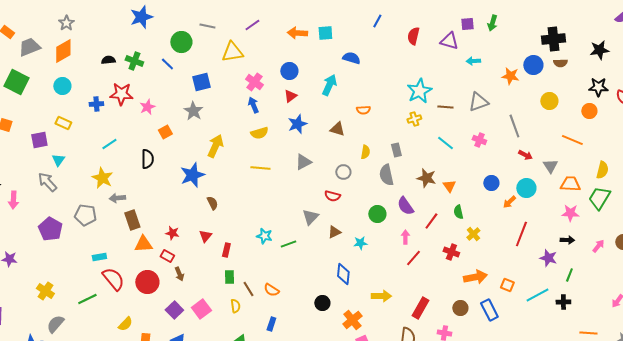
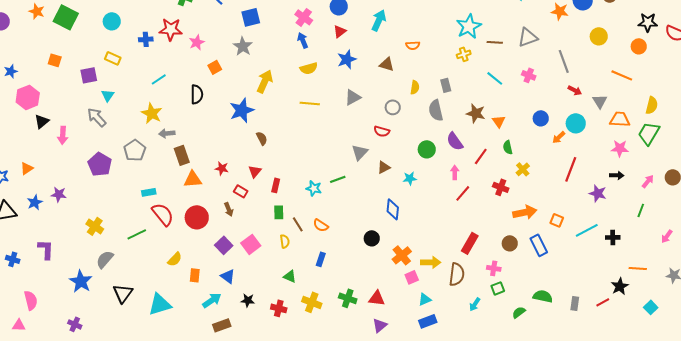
gray pentagon: (85, 215) -> (135, 150), turned 30
cyan star: (264, 236) -> (314, 188), moved
red rectangle: (167, 256) -> (241, 191), moved
green line: (569, 275) -> (641, 210), moved
yellow arrow: (381, 296) -> (431, 262), moved

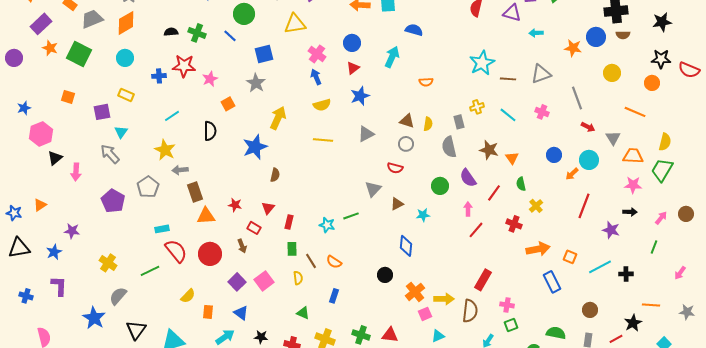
yellow cross: (464, 54) -> (477, 107), moved
brown triangle: (387, 64) -> (407, 121), moved
brown semicircle: (262, 138) -> (275, 175), turned 40
blue star: (35, 202) -> (54, 252), moved
brown circle: (510, 243) -> (590, 310), moved

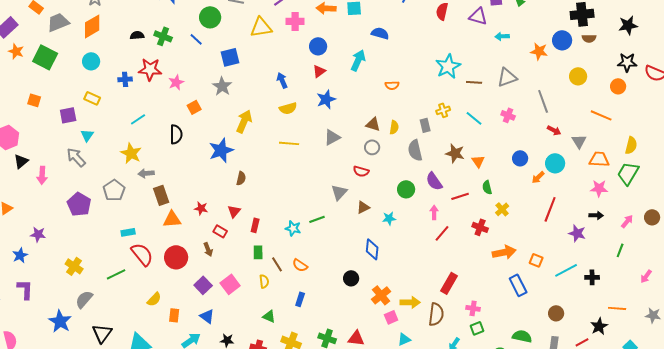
pink cross: (317, 54) -> (295, 21), moved, turned -36
red line: (494, 193) -> (460, 196), turned 36

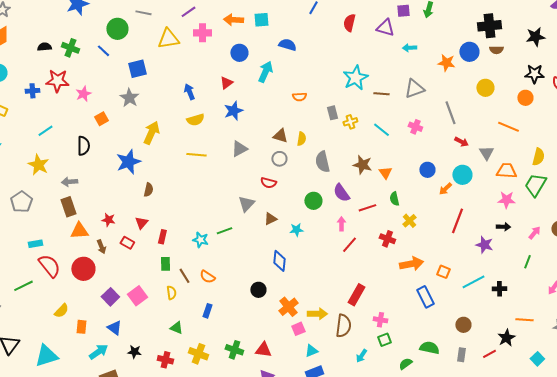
blue circle: (318, 46) -> (239, 53), moved
gray rectangle: (425, 125) -> (332, 113), moved
gray arrow: (146, 173) -> (69, 182), moved
brown arrow: (208, 249) -> (101, 247), moved

